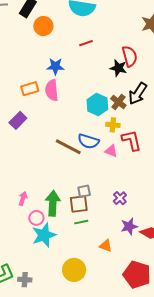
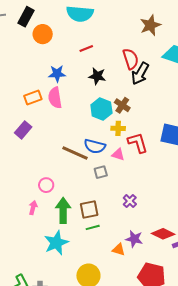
black star: (118, 68) -> (97, 76), moved
black arrow: (138, 94) -> (140, 74), moved
gray square: (84, 191) -> (101, 172), moved
pink circle: (36, 218) -> (46, 185), moved
purple star: (129, 226) -> (134, 239), moved, turned 30

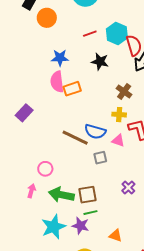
orange rectangle: (33, 98) -> (72, 89), moved
cyan hexagon: (101, 109) -> (117, 34), moved
green arrow: (63, 210) -> (61, 195), turned -80
purple star: (134, 239) -> (80, 226), moved

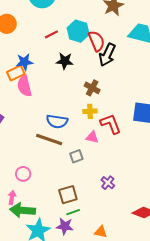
orange rectangle: (72, 89) -> (16, 73), moved
blue semicircle: (95, 132) -> (57, 121), moved
green arrow: (61, 195) -> (23, 210), moved

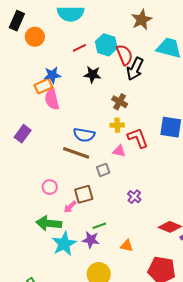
brown square: (68, 195) -> (84, 194), moved
pink arrow: (12, 197) -> (70, 207), moved, turned -144

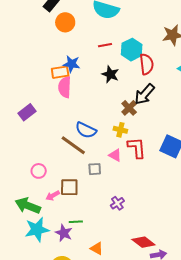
black arrow: (135, 69) -> (145, 94), moved

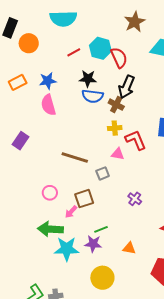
orange rectangle: (60, 72) -> (18, 82), moved
blue semicircle: (86, 130) -> (93, 96), moved
cyan star: (37, 229) -> (67, 249), turned 30

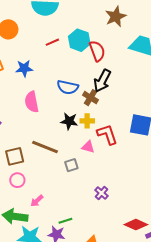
black star: (88, 79) -> (69, 121), moved
pink semicircle: (48, 105) -> (32, 102), moved
brown square: (84, 199) -> (15, 156), moved

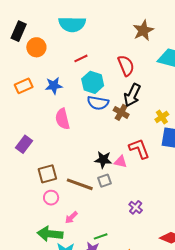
cyan hexagon: (79, 40) -> (93, 82), moved
black star: (69, 121) -> (103, 160), moved
yellow cross: (87, 121) -> (162, 117), moved, turned -32
brown line: (45, 147) -> (80, 184), moved

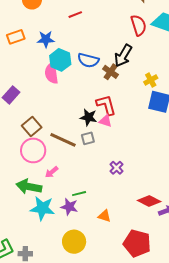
red semicircle: (126, 66) -> (139, 25), moved
cyan hexagon: (93, 82) -> (60, 60), moved
red L-shape: (139, 149) -> (106, 105), moved
brown square: (47, 174) -> (32, 127), turned -30
pink circle: (51, 198) -> (33, 150), size x1.6

